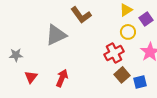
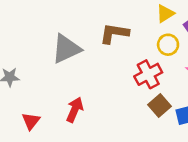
brown L-shape: (81, 15) -> (114, 33), moved, turned 135
red triangle: (31, 77) -> (31, 121), moved

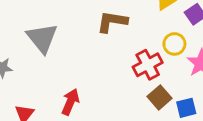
yellow circle: (168, 45) -> (174, 44), moved
gray triangle: (66, 49) -> (42, 38), moved, turned -44

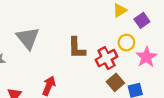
brown L-shape: (112, 22) -> (77, 48), moved, turned -100

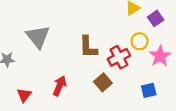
brown square: (115, 82) -> (103, 82), moved

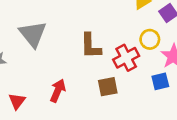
brown square: (103, 82) -> (108, 87), turned 30
blue square: (149, 90) -> (160, 81), moved

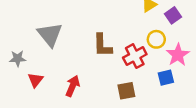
brown square: (108, 87) -> (126, 91), moved
red triangle: (17, 101) -> (35, 80), moved

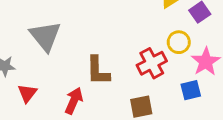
brown L-shape: (102, 45) -> (98, 71), moved

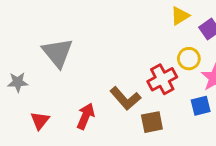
brown L-shape: (98, 71) -> (125, 98), moved, turned -40
red triangle: (27, 93) -> (40, 121), moved

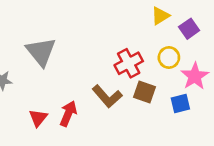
red cross: (162, 79) -> (129, 63), moved
red triangle: (40, 121) -> (38, 118), moved
brown square: (152, 122) -> (144, 92), moved, turned 30

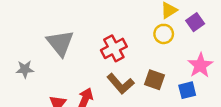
yellow circle: (169, 57) -> (164, 34), moved
red cross: (129, 63) -> (114, 48), moved

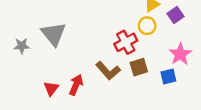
red cross: (114, 48) -> (126, 42), moved
gray star: (25, 69) -> (22, 46), moved
brown square: (154, 80) -> (139, 67), turned -36

